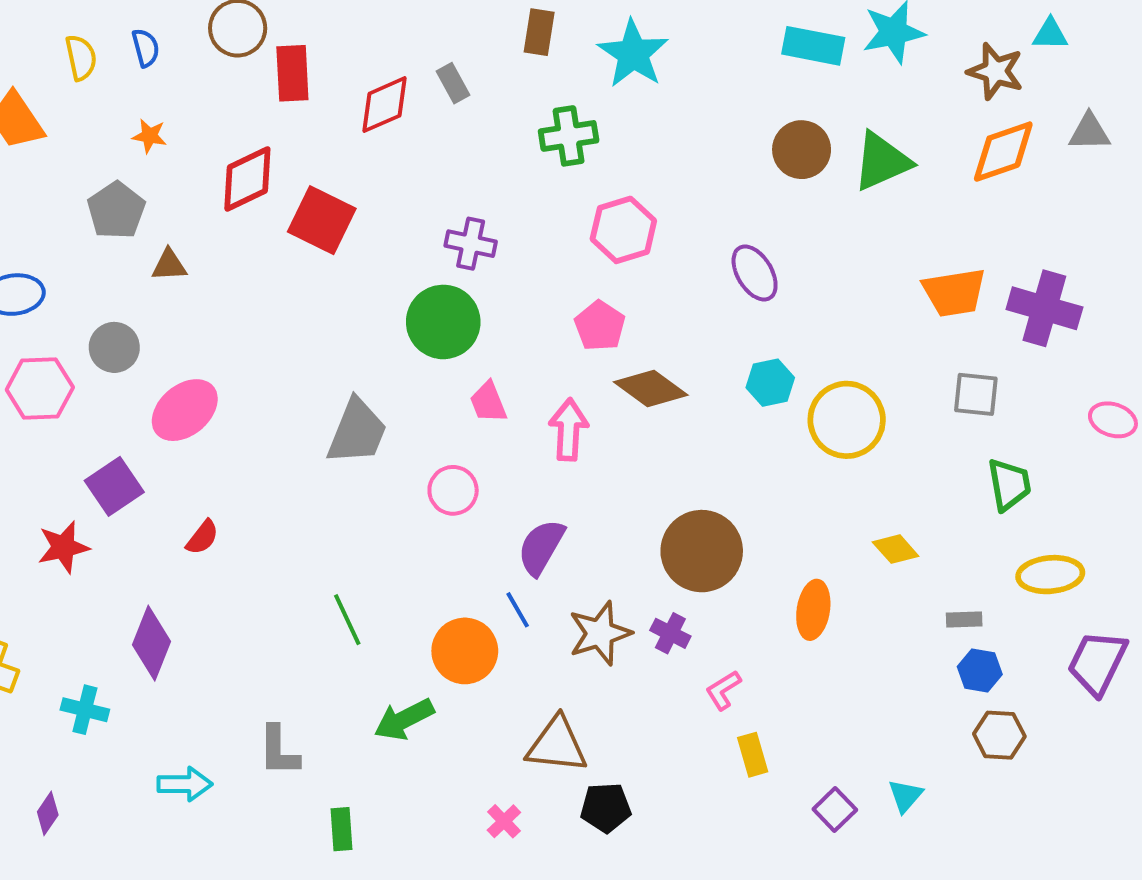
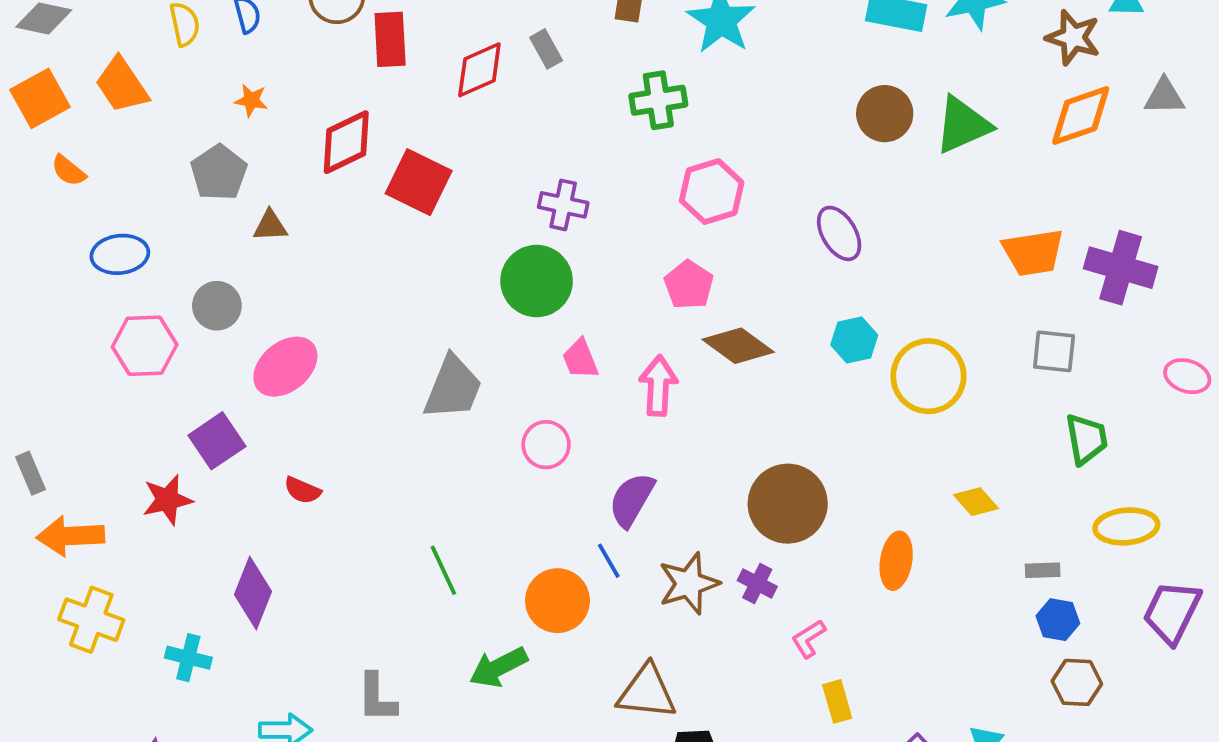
red semicircle: (202, 537) -> (303, 490), turned 75

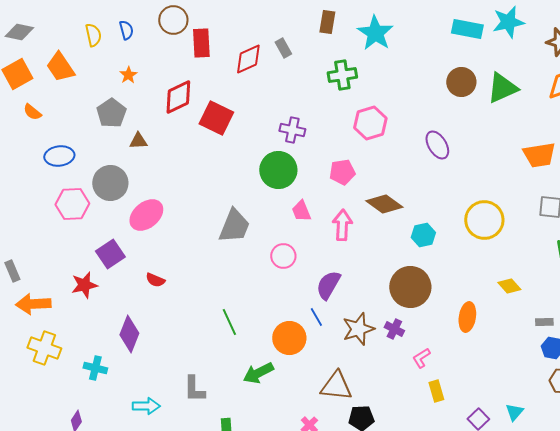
orange star: (251, 100) -> (128, 75), turned 30
pink pentagon: (689, 285) -> (342, 172), moved, turned 30
gray circle: (217, 306) -> (110, 183), size x1.4
cyan hexagon: (854, 340) -> (423, 235), moved

